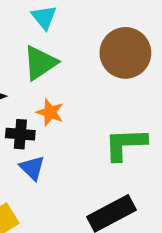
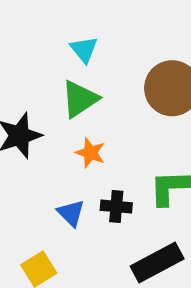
black cross: (20, 134) -> (116, 207), moved

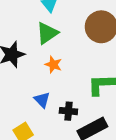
black cross: (116, 207) -> (68, 111), moved

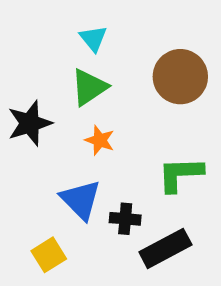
blue triangle: (42, 100) -> (81, 200), size x1.5

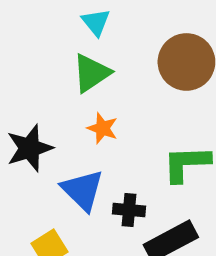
black star: (30, 123) -> (30, 148), moved

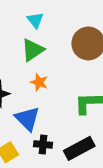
black cross: (129, 210) -> (43, 144), moved

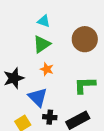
cyan triangle: (35, 20) -> (44, 21), turned -32

